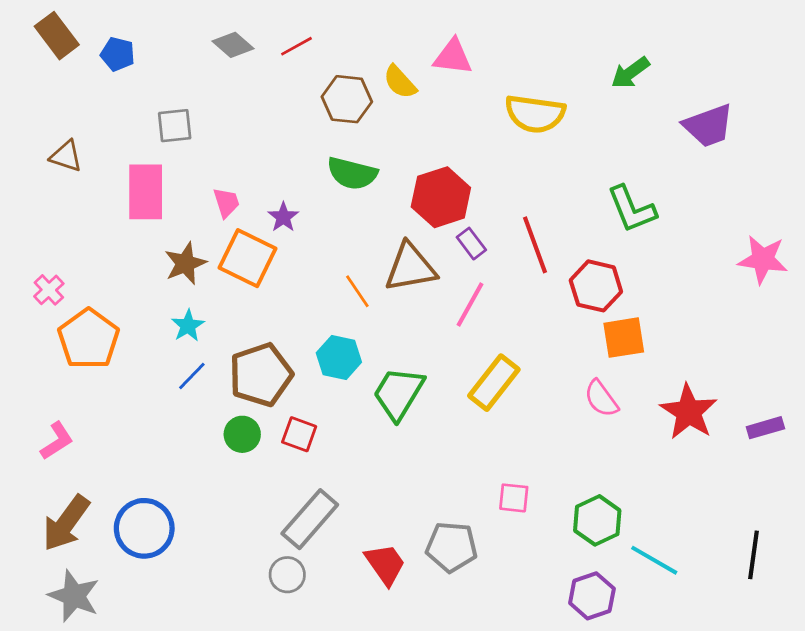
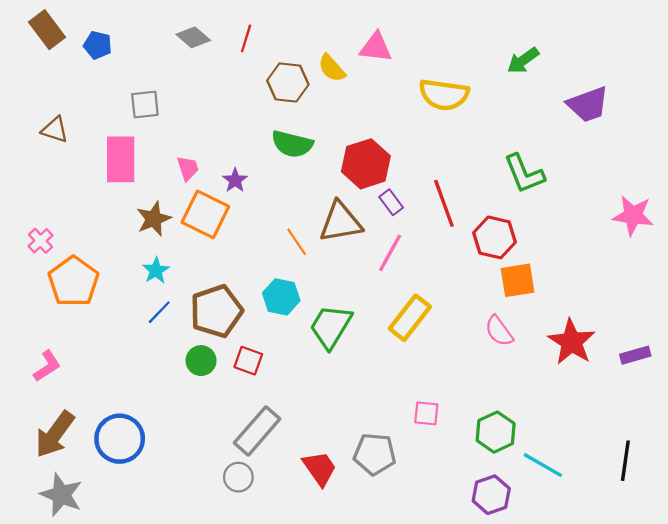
red line: (297, 46) -> (246, 38), turned -44

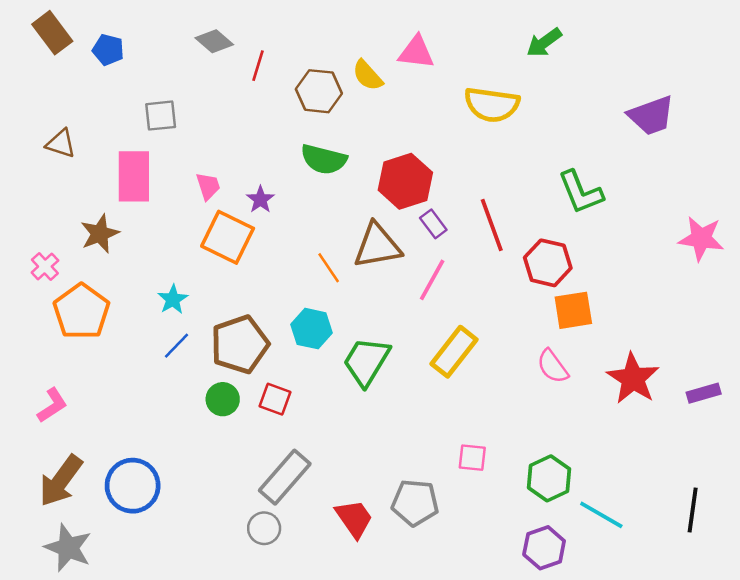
red line: (246, 38) -> (258, 66), moved
green arrow: (523, 60) -> (544, 42), moved
brown star: (154, 219) -> (100, 234), moved

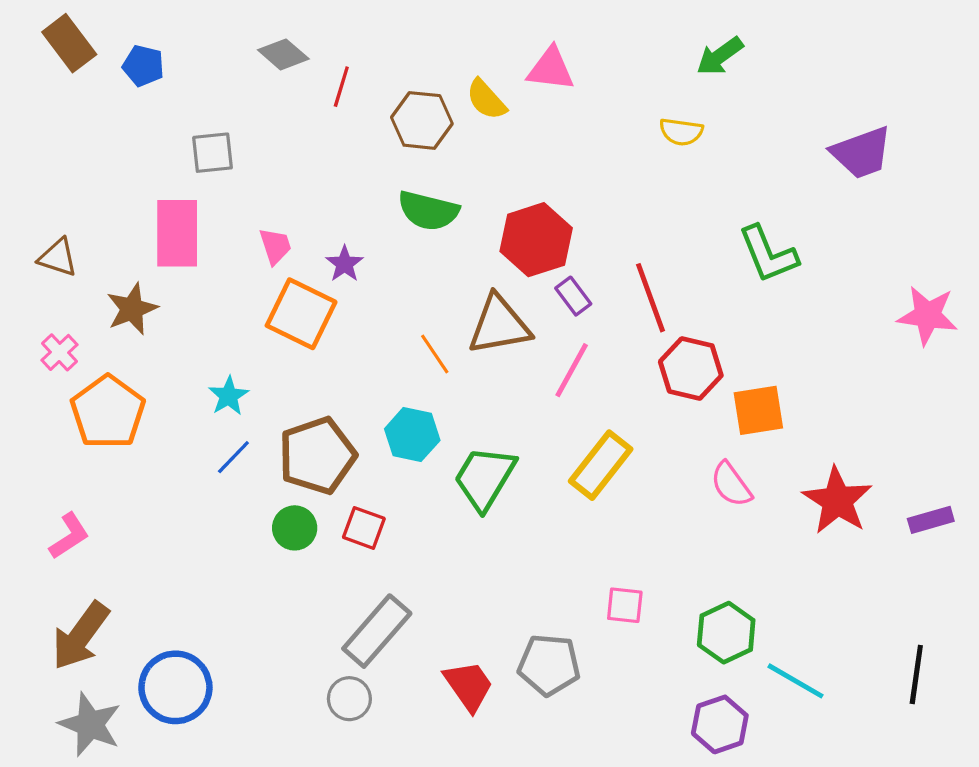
yellow semicircle: (492, 105) -> (681, 132), moved, size x0.6
brown triangle: (61, 144) -> (58, 257), moved
red hexagon: (548, 263) -> (691, 369), moved
blue circle: (133, 486) -> (175, 687), moved

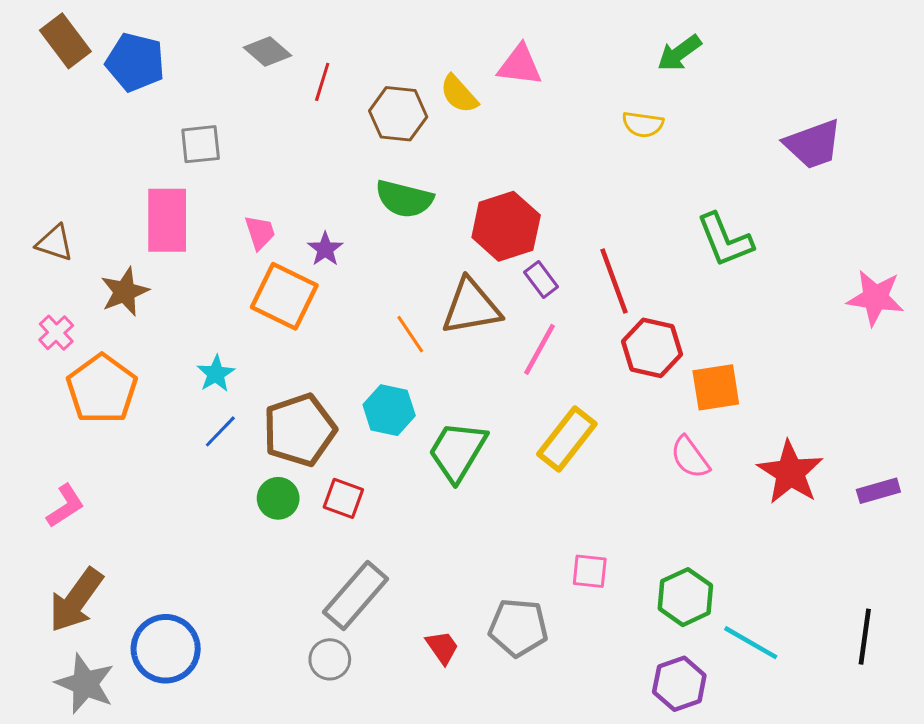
blue pentagon: (143, 66) -> (135, 62), size x1.5
red trapezoid: (469, 686) -> (442, 647), size x0.7

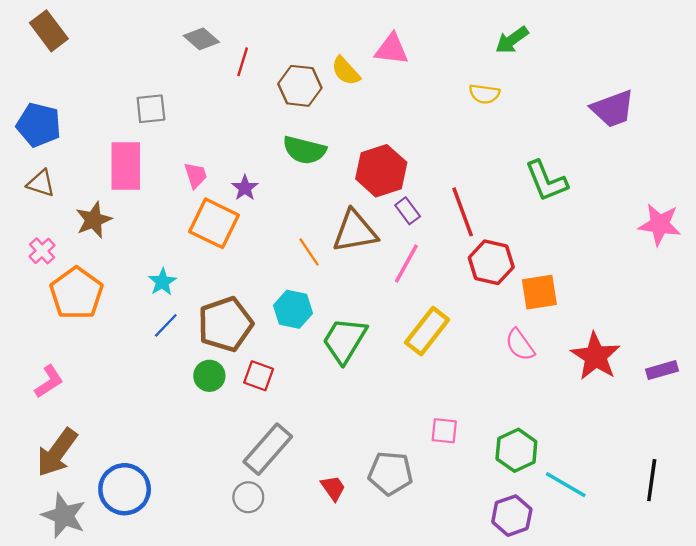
blue pentagon: (135, 62) -> (39, 125), moved

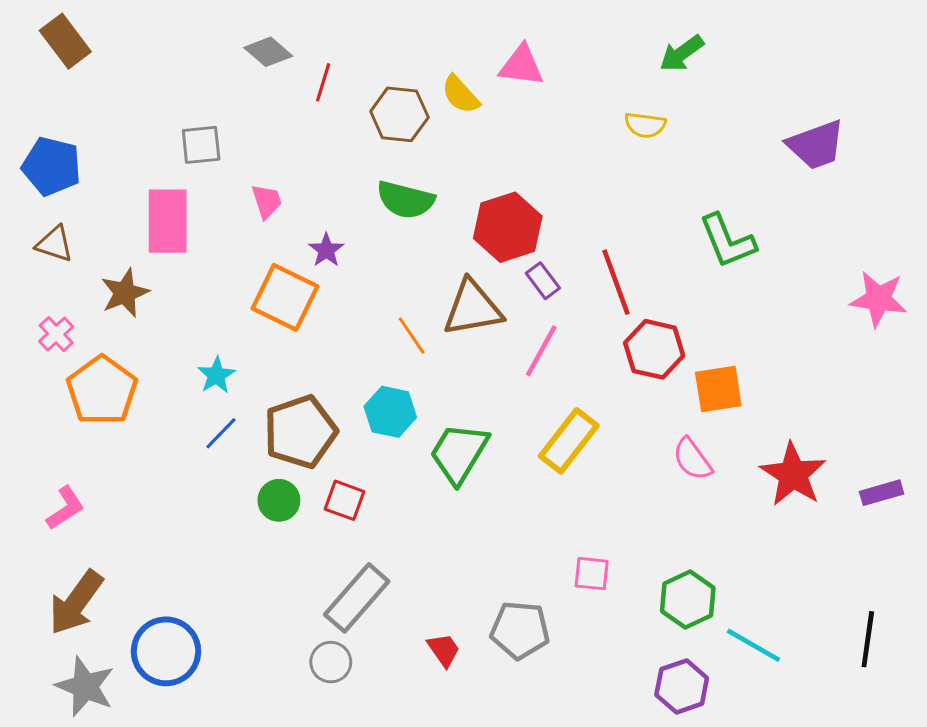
pink trapezoid: (196, 175) -> (267, 201), moved

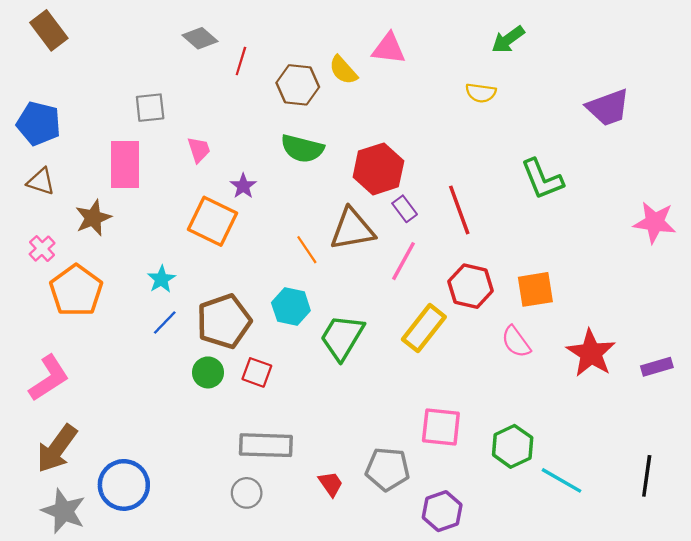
red hexagon: (654, 349) -> (471, 286), moved
pink L-shape: (65, 508) -> (49, 378), size x1.4
pink square: (592, 574) -> (441, 427), size x1.5
gray rectangle: (357, 598) -> (266, 445), turned 51
purple hexagon: (682, 686) -> (442, 511), moved

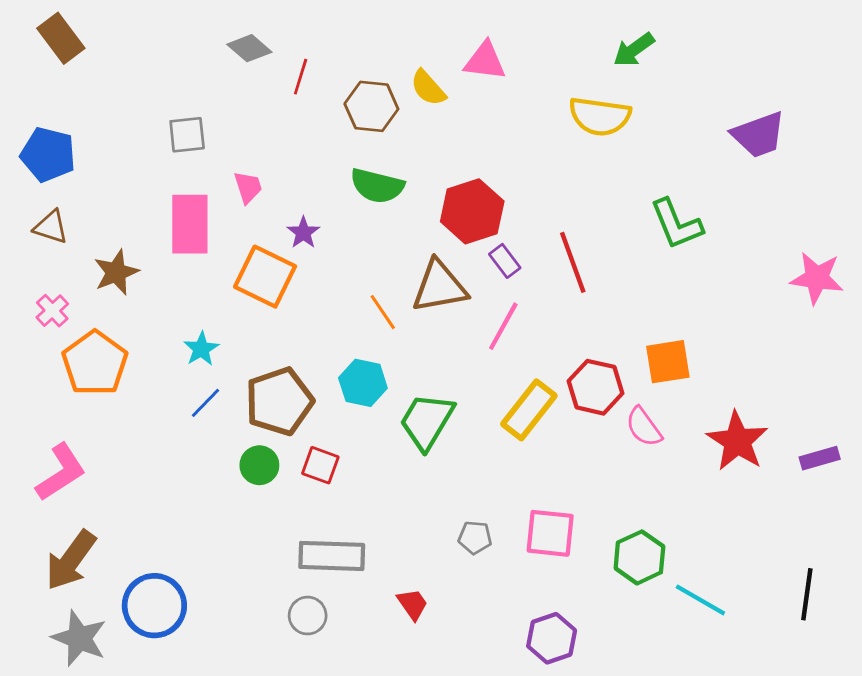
yellow semicircle: (481, 93) -> (600, 116), size x1.6
pink rectangle: (125, 164) -> (190, 224), moved
red hexagon: (471, 286) -> (596, 387), moved
gray pentagon: (388, 469) -> (475, 538), moved, size x0.6

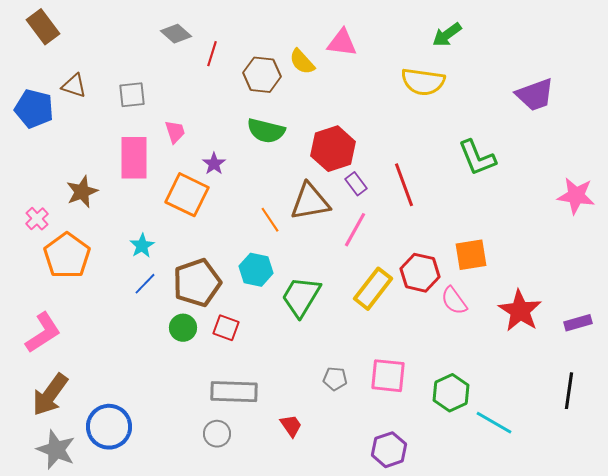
brown triangle: (51, 227) -> (74, 86), moved
black line: (807, 594) -> (569, 391), moved

